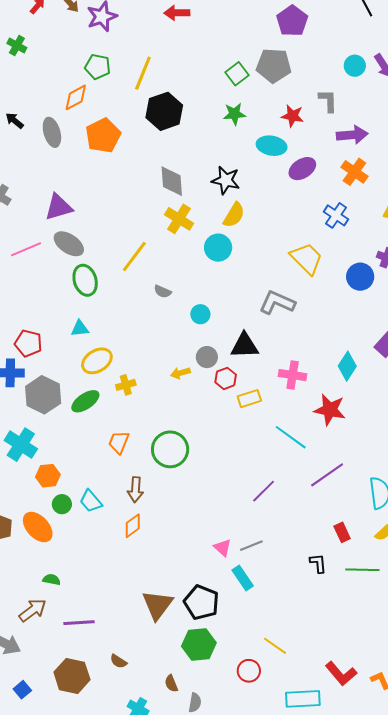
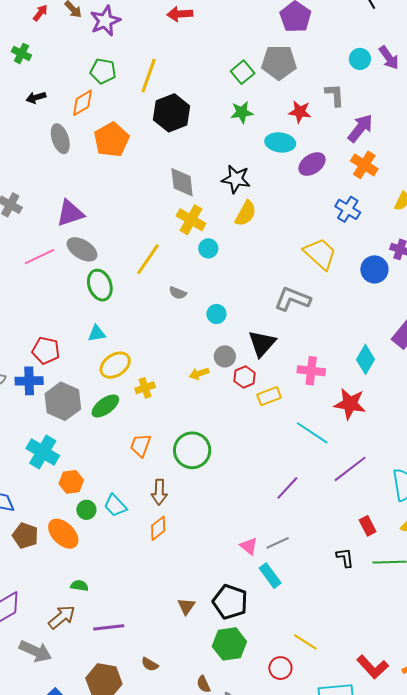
black arrow: (15, 121) -> (36, 97), moved, turned -54
purple arrow: (352, 135) -> (360, 128), turned -44
cyan circle: (218, 248) -> (208, 248), moved, size x0.7
black triangle: (244, 346) -> (262, 344), turned -44
brown triangle: (157, 605) -> (186, 606), size x0.6

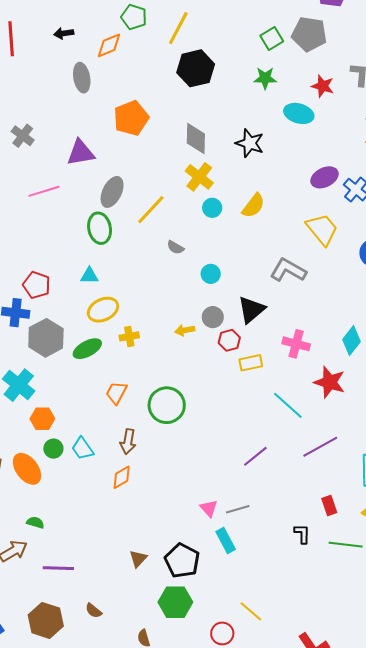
orange pentagon: (111, 140) -> (131, 118), moved
purple ellipse: (312, 164) -> (325, 177), moved
yellow semicircle: (246, 213) -> (253, 206), moved
gray ellipse: (82, 249) -> (112, 192), moved, turned 76

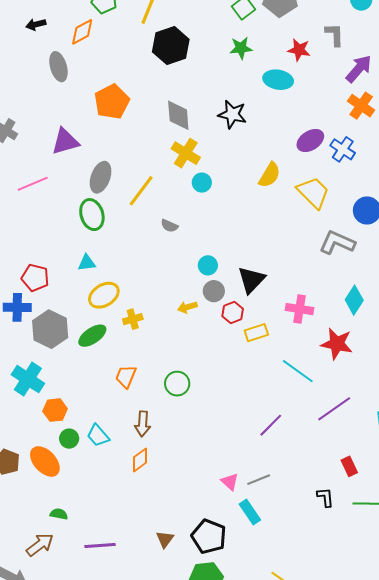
yellow semicircle: (253, 206) -> (270, 175), moved
gray L-shape: (288, 270) -> (337, 243), moved
cyan circle: (211, 274) -> (208, 265), moved
green circle: (167, 405) -> (177, 384), size x0.7
purple line: (58, 568) -> (100, 545), moved

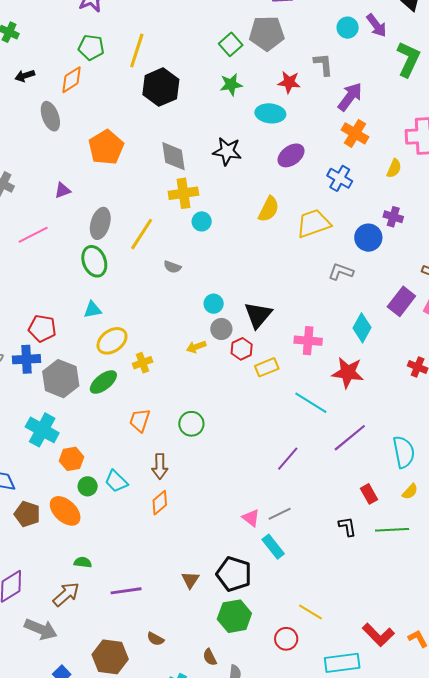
purple triangle: (65, 141) -> (62, 190), size x0.6
purple ellipse: (310, 141) -> (291, 155), moved
yellow cross: (186, 153) -> (183, 193), turned -36
yellow trapezoid: (313, 192) -> (313, 223), turned -60
gray L-shape: (337, 243) -> (341, 272), size x0.7

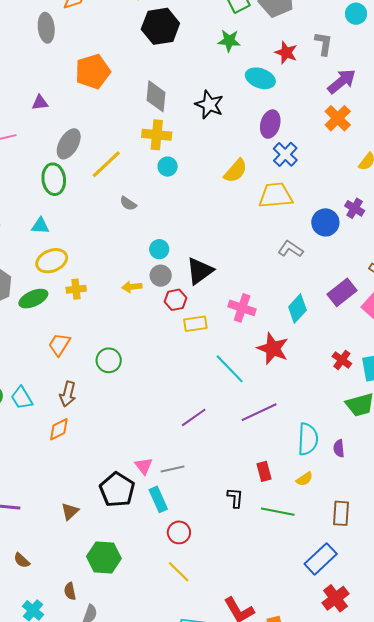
purple ellipse: (291, 155) -> (270, 124), turned -52
blue cross: (340, 178) -> (285, 154), moved
black pentagon: (234, 574) -> (117, 490), moved
red circle: (286, 639) -> (179, 532), moved

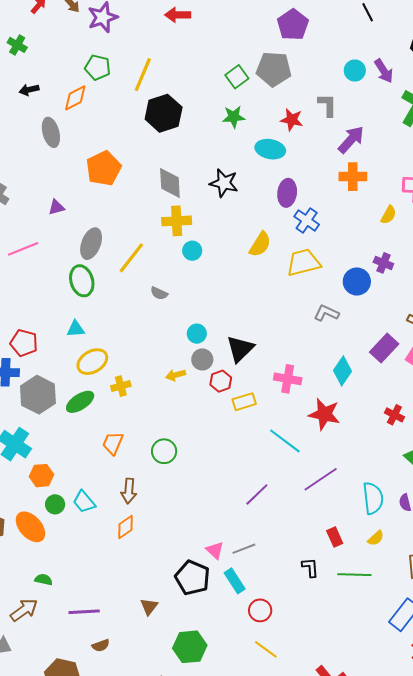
orange cross: (338, 118) -> (353, 177), turned -36
brown semicircle: (22, 560) -> (101, 645), moved, turned -54

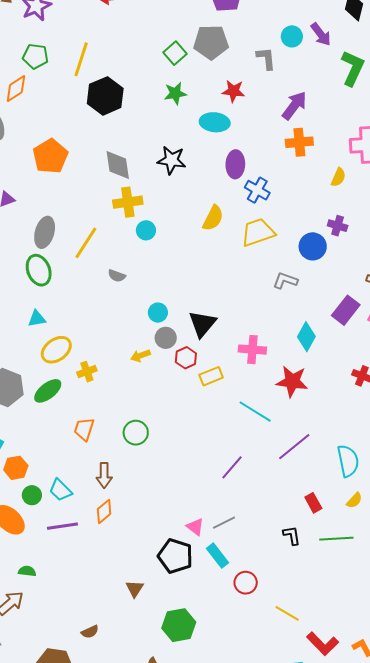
gray L-shape: (327, 105) -> (266, 58), moved
purple line: (84, 612) -> (62, 526), moved
yellow line: (266, 649) -> (287, 613), moved

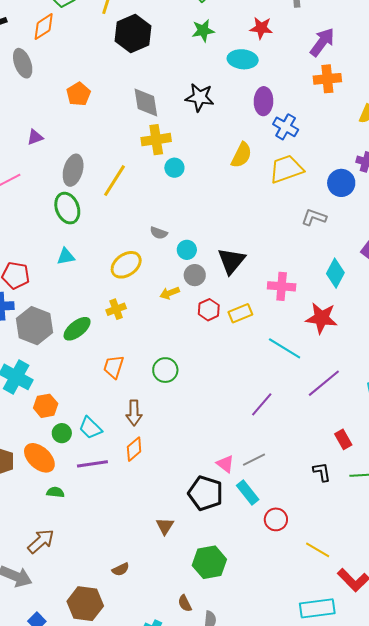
orange pentagon: (50, 156) -> (78, 94), size x0.7
gray semicircle: (117, 276) -> (159, 233), moved
yellow ellipse: (56, 350) -> (126, 265), moved
red hexagon: (186, 358) -> (209, 310), moved
green semicircle: (27, 571) -> (55, 492), moved

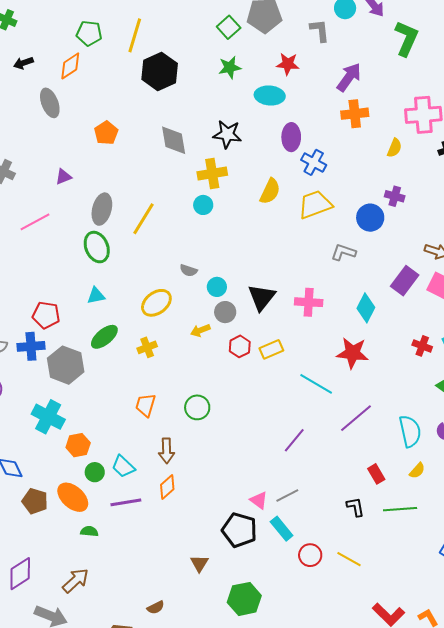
yellow cross: (156, 140) -> (212, 174), moved
pink cross: (282, 286) -> (309, 302), moved
green ellipse: (77, 329) -> (104, 337), moved
yellow line: (318, 550) -> (349, 559), moved

